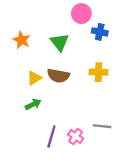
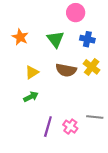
blue cross: (100, 32) -> (87, 39), moved
yellow cross: (99, 72) -> (92, 67), turned 35
brown semicircle: (58, 76) -> (66, 70), moved

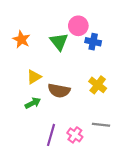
pink circle: (76, 13) -> (78, 26), moved
yellow cross: (92, 67) -> (98, 85), moved
brown semicircle: (66, 70) -> (59, 91), moved

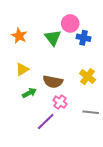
yellow triangle: (34, 77) -> (22, 69), moved
purple line: (51, 135) -> (46, 121), turned 30
pink cross: (75, 135) -> (60, 102), moved

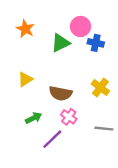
orange star: (19, 36) -> (25, 29), moved
green triangle: (53, 38) -> (61, 43), turned 42
green arrow: (29, 93) -> (34, 118), moved

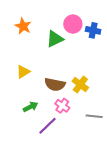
blue cross: (96, 43) -> (93, 30), moved
yellow cross: (100, 88) -> (80, 84), moved

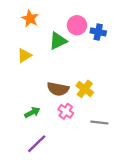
orange star: (23, 26) -> (30, 19), moved
yellow triangle: (23, 72) -> (24, 55), moved
purple line: (47, 126) -> (37, 144), moved

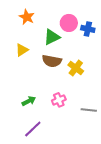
brown semicircle: (58, 89) -> (52, 61), moved
yellow cross: (85, 89) -> (76, 68), moved
pink cross: (66, 111) -> (59, 100), turned 32

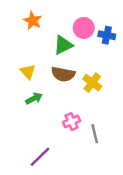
yellow triangle: (22, 50) -> (28, 72), moved, turned -40
green arrow: (29, 101) -> (34, 98), moved
gray line: (89, 110) -> (95, 134), moved, turned 70

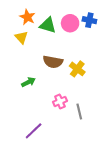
blue cross: (107, 35) -> (89, 20), moved
green triangle: (63, 45) -> (48, 25), moved, turned 42
yellow triangle: (28, 72) -> (21, 37), moved

